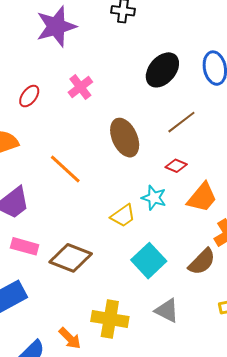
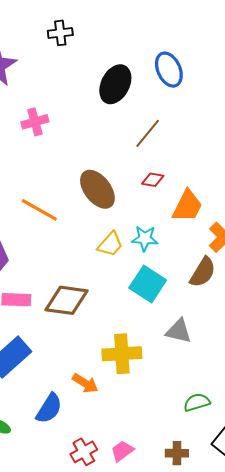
pink cross: (80, 87) -> (35, 122), turned 35
brown ellipse: (125, 138) -> (97, 189), moved
cyan star: (154, 198) -> (145, 238), moved

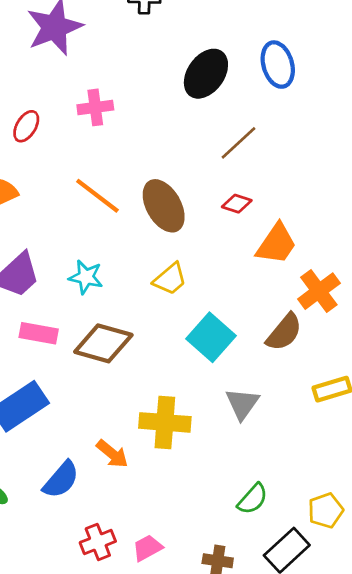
orange line: (39, 210) -> (97, 196), moved
cyan star: (145, 238) -> (86, 277), moved
gray triangle: (179, 331) -> (242, 404), turned 44
green semicircle: (197, 402) -> (253, 499), turned 140

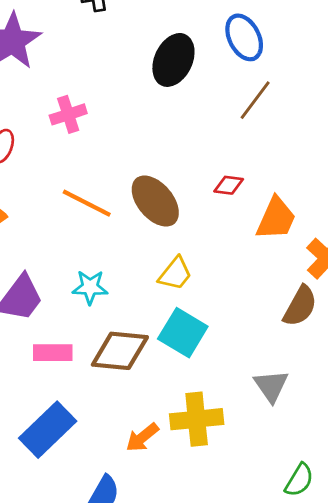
brown line: (239, 143) -> (255, 100), moved
cyan square: (211, 337) -> (183, 333), moved
orange arrow: (112, 454) -> (142, 437), moved, turned 112

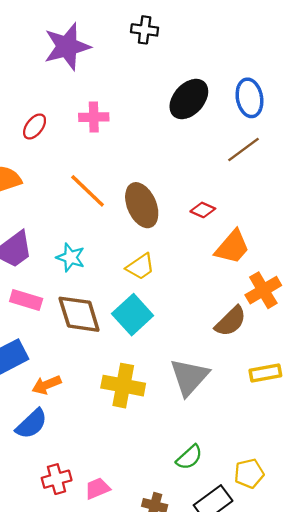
brown diamond: (120, 351) -> (79, 314), turned 51
gray triangle: (271, 386) -> (189, 377), size x1.4
orange arrow: (142, 437) -> (46, 385), moved

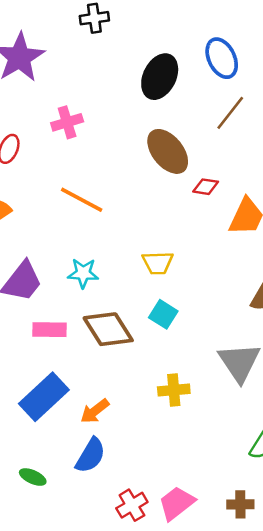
brown ellipse: (142, 205) -> (168, 151), moved
yellow trapezoid: (140, 267) -> (158, 263), turned 48
cyan square: (133, 315) -> (163, 314), size x0.7
yellow cross: (123, 386) -> (174, 390), size x0.7
pink trapezoid: (97, 488) -> (177, 503), size x1.4

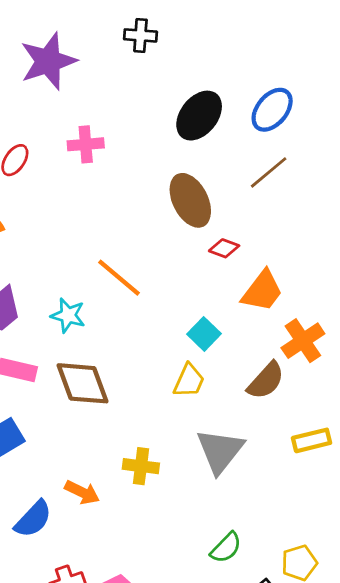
blue ellipse: (222, 58) -> (272, 110), turned 54
orange line: (82, 200) -> (119, 278), moved
yellow trapezoid: (158, 263) -> (189, 381), moved, turned -76
cyan square: (163, 314) -> (204, 334), moved
orange arrow: (95, 411) -> (82, 492), moved, turned -128

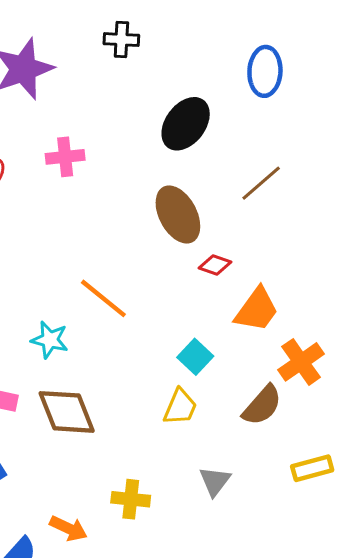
blue ellipse: (272, 110) -> (265, 71), moved, turned -36
gray triangle: (220, 451) -> (215, 481), size x0.6

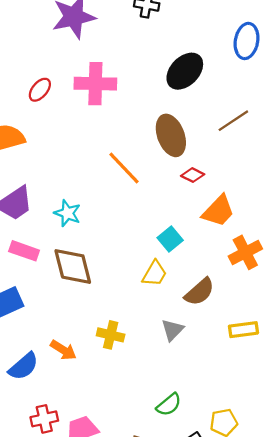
pink cross: (65, 157) -> (95, 84), size x1.5
orange line: (103, 298) -> (124, 168), moved
brown semicircle: (262, 405) -> (200, 292), moved

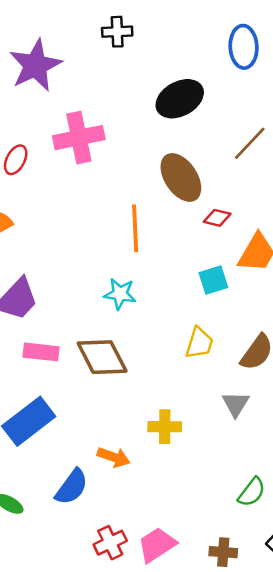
black ellipse: (185, 71) -> (180, 99), turned 30
orange line: (124, 168) -> (135, 228), turned 54
cyan star: (67, 213) -> (120, 294), moved
cyan square: (170, 239) -> (213, 280), moved, turned 35

